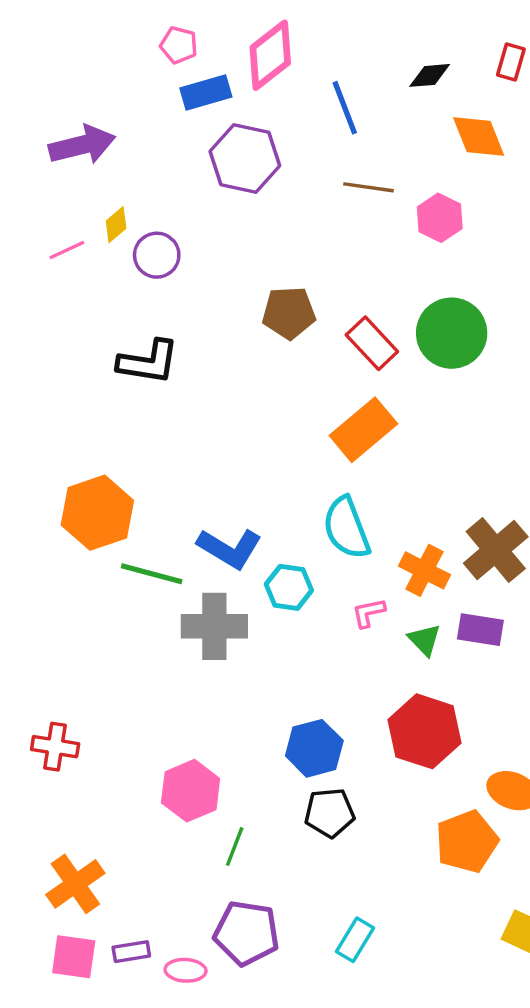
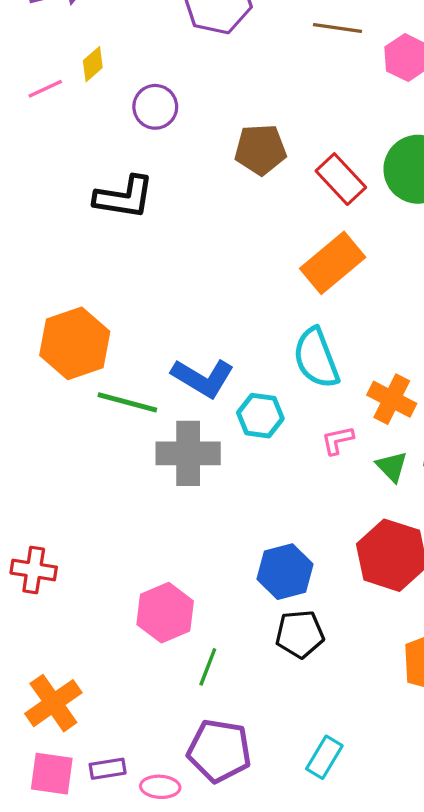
purple circle: (157, 255) -> (155, 107), moved

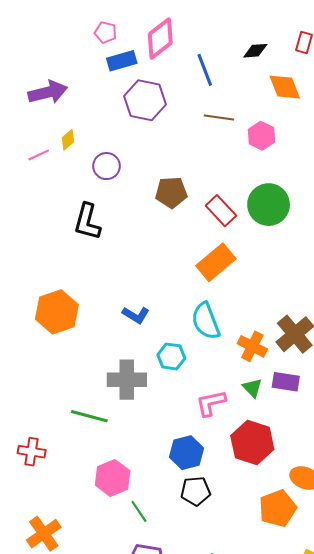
black L-shape: (124, 197) -> (87, 222), turned 96
blue L-shape: (203, 378) -> (136, 315), moved, size x0.7
green line: (127, 402) -> (89, 416), moved
pink L-shape: (338, 440) -> (211, 403), moved, size x1.5
green line: (208, 667) -> (139, 511), turned -55

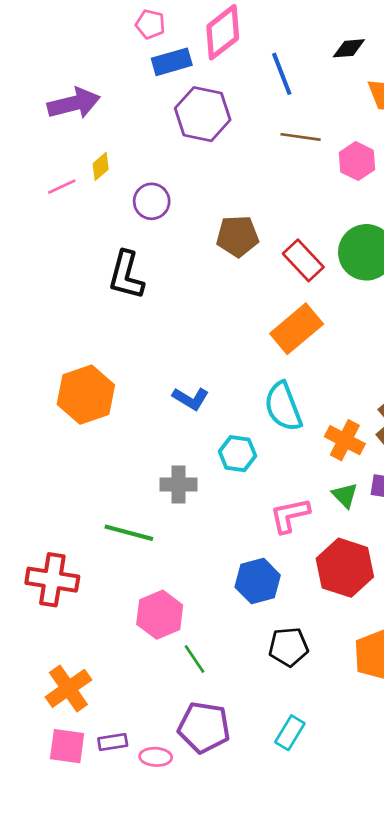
gray cross: (127, 380) -> (178, 484), size x0.7
red cross: (32, 452) -> (52, 580), size x1.4
black pentagon: (196, 491) -> (289, 647), moved

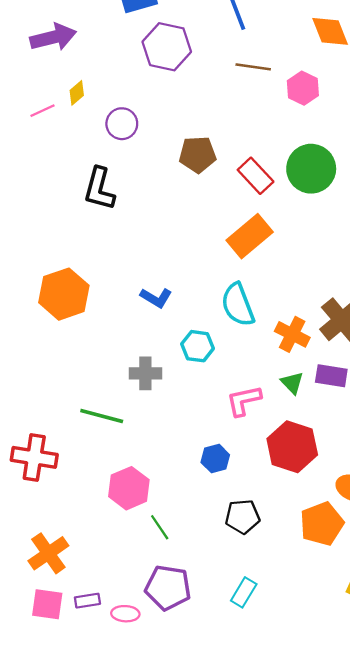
blue hexagon: (258, 581) -> (215, 459), size x0.7

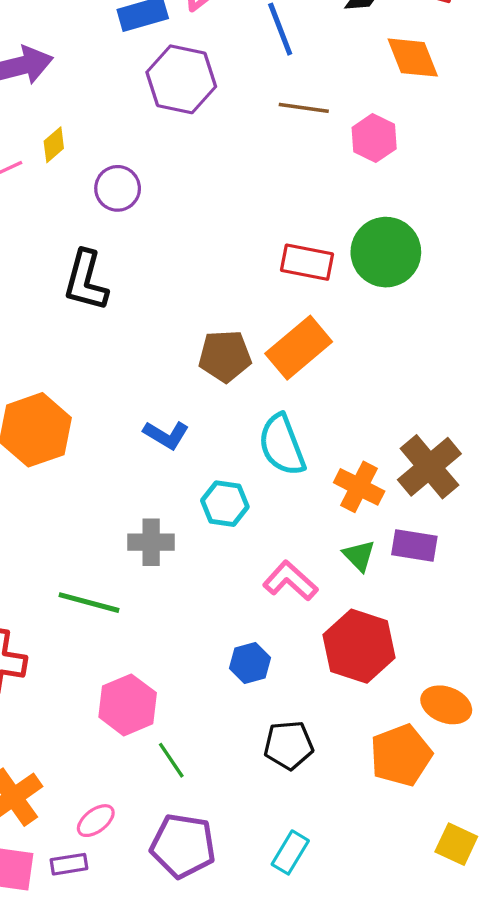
brown pentagon: (198, 154) -> (225, 356), moved
red rectangle: (256, 176) -> (307, 262), turned -36
pink L-shape: (244, 401) -> (290, 581), turned 54
pink ellipse: (125, 614) -> (96, 821), moved, turned -40

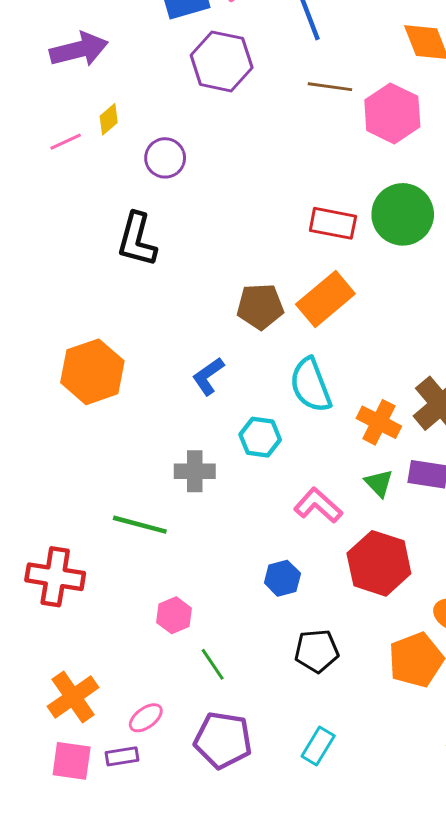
pink hexagon: (374, 138) -> (392, 113), size x1.4
blue L-shape: (166, 435) -> (208, 376), turned 114
pink hexagon: (128, 705) -> (174, 615), size x0.7

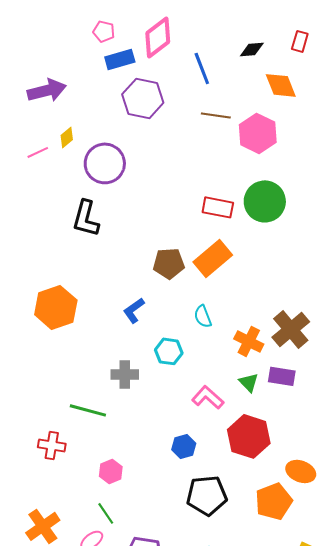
purple circle: (165, 158) -> (105, 163), size x1.5
cyan semicircle: (311, 385) -> (203, 316), size x0.6
red cross: (55, 577) -> (52, 445), moved, size x0.7
black pentagon: (317, 651) -> (207, 495), size x1.4
green line: (213, 664) -> (106, 513), moved

